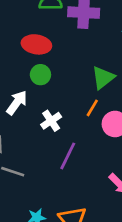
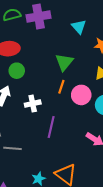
white cross: (51, 121) -> (33, 104), turned 35

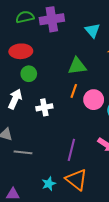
green triangle: (64, 62) -> (77, 66), turned 42
purple line: (51, 127) -> (71, 150), moved

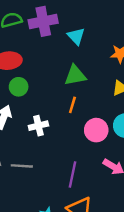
cyan triangle: (92, 30) -> (76, 36), moved
pink circle: (94, 100) -> (96, 130), moved
gray line: (23, 152) -> (22, 166), moved

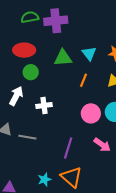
cyan triangle: (76, 36) -> (89, 53), moved
green triangle: (75, 75) -> (63, 58), moved
orange line: (72, 105) -> (84, 80), moved

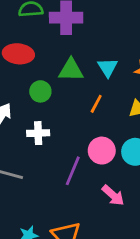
green circle: (31, 72) -> (40, 91), moved
purple line: (68, 148) -> (73, 171), moved

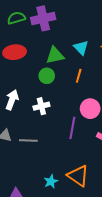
green circle: (40, 91) -> (47, 76), moved

